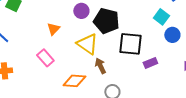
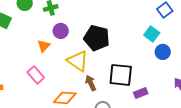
purple circle: (81, 11) -> (61, 31), moved
black square: (130, 44) -> (121, 75), moved
purple rectangle: (150, 63) -> (141, 93), moved

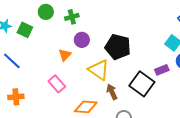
black square: (121, 75) -> (142, 84), turned 30
purple rectangle: (141, 93) -> (162, 70), moved

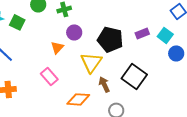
yellow triangle: (99, 70) -> (91, 62), turned 30
purple rectangle: (162, 70) -> (142, 33), moved

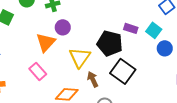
purple rectangle: (142, 33) -> (131, 28), turned 40
black pentagon: (110, 39) -> (110, 43), moved
orange triangle: (57, 47) -> (46, 42), size x1.5

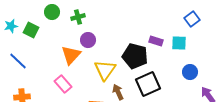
cyan square: (154, 30) -> (179, 43), turned -35
blue circle: (165, 48) -> (190, 72), moved
black square: (123, 71) -> (148, 84), turned 30

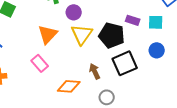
purple circle: (88, 40) -> (74, 12), moved
yellow triangle: (105, 70) -> (82, 34), moved
blue circle: (190, 72) -> (157, 50), moved

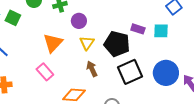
yellow triangle: (82, 34) -> (87, 43), size x0.7
blue circle: (157, 50) -> (166, 73), moved, size x1.6
brown arrow: (95, 71) -> (92, 69), moved

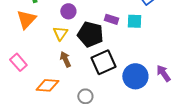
purple circle: (79, 21) -> (68, 11), moved
orange triangle: (53, 43) -> (26, 19), moved
blue circle: (166, 73) -> (135, 76), moved

